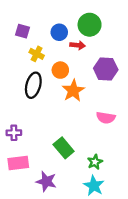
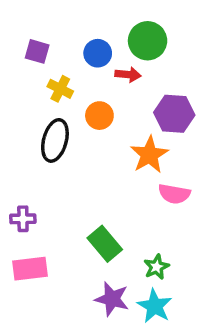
orange star: (73, 91) -> (149, 155), moved
purple star: (46, 181) -> (112, 299), moved

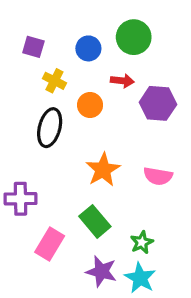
red arrow: (128, 75) -> (122, 81), moved
orange star: (149, 155) -> (103, 170), moved
purple cross: (23, 219) -> (21, 199), size x1.4
pink rectangle: (30, 269) -> (50, 244), moved, turned -52

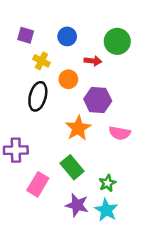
green circle: (134, 37) -> (117, 41), moved
purple hexagon: (158, 103) -> (98, 100), moved

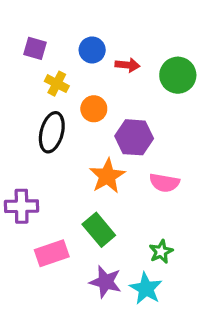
green circle: (117, 41) -> (178, 75), moved
red arrow: (93, 61) -> (127, 65), moved
green star: (107, 183) -> (161, 252), moved
pink rectangle: (38, 184) -> (52, 253), turned 40

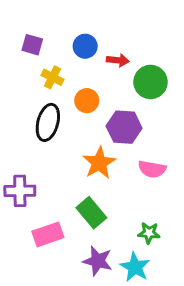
green circle: (178, 75) -> (151, 82), moved
green star: (161, 252) -> (149, 233), turned 30

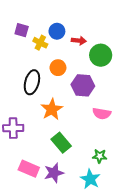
yellow cross: (53, 77) -> (40, 43), moved
orange star: (99, 163) -> (52, 109), moved
pink rectangle: (48, 234) -> (29, 169), moved, turned 42
purple star: (98, 261) -> (54, 173), moved, turned -30

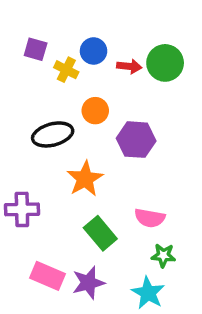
green circle: (101, 55) -> (165, 63), moved
black ellipse: (32, 82) -> (53, 134), turned 60
pink semicircle: (102, 113) -> (150, 218), moved

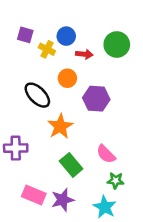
red arrow: (129, 66) -> (84, 54), moved
black ellipse: (53, 134) -> (37, 95), turned 60
pink semicircle: (150, 218) -> (106, 154), turned 35

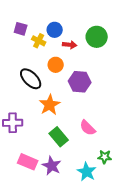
green star: (116, 181) -> (105, 157), moved
purple star: (63, 200) -> (52, 166), turned -30

